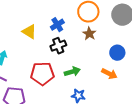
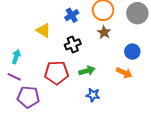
blue cross: (57, 25) -> (72, 15), moved

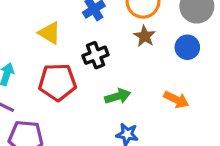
blue circle: (132, 52) -> (187, 47), moved
red pentagon: (57, 73) -> (57, 82), moved

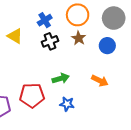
black cross: (95, 55) -> (50, 41), moved
red pentagon: (57, 82) -> (32, 95), moved

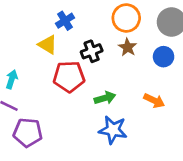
blue cross: (45, 20) -> (65, 21), moved
red pentagon: (32, 95) -> (69, 77), moved
blue star: (67, 104) -> (113, 130), size x1.5

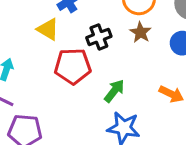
green arrow: (105, 98) -> (114, 91), turned -36

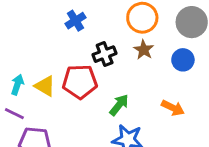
yellow triangle: (48, 29) -> (45, 86), moved

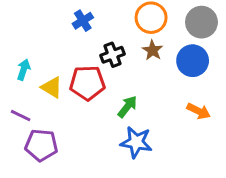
blue circle: (183, 60) -> (193, 61), size x1.4
cyan arrow: (17, 85) -> (24, 70), moved
orange arrow: (173, 108) -> (199, 111), moved

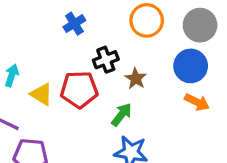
brown star: (153, 50) -> (136, 79), moved
orange arrow: (199, 111) -> (197, 102), moved

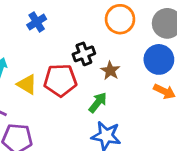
blue cross: (74, 24) -> (37, 22), moved

